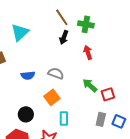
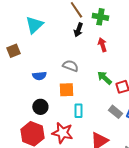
blue semicircle: (28, 75) -> (39, 76), moved
orange square: (52, 97) -> (66, 90), turned 35
gray rectangle: (101, 119) -> (115, 112), turned -64

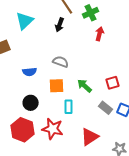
green cross: (100, 17) -> (91, 13), turned -35
black arrow: (78, 30) -> (60, 25), moved
red arrow: (102, 45) -> (100, 34), moved, turned 32
green arrow: (104, 78) -> (85, 86), moved

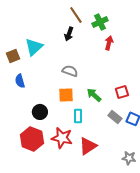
cyan triangle: (25, 21) -> (34, 47), moved
blue semicircle: (30, 72) -> (20, 81), moved, turned 80
red triangle: (90, 137) -> (88, 146), moved

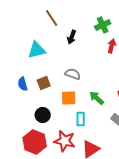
brown line: (76, 15) -> (52, 18), moved
cyan triangle: (34, 47) -> (37, 50), turned 30
brown square: (13, 56) -> (44, 83), moved

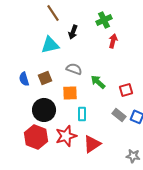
cyan triangle: (37, 50) -> (50, 45), moved
green arrow: (97, 98) -> (98, 82), moved
black circle: (43, 115) -> (44, 110), size x1.5
red star: (65, 141) -> (66, 136), turned -30

